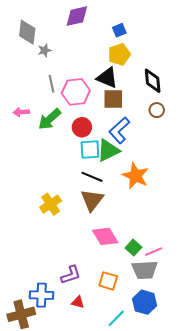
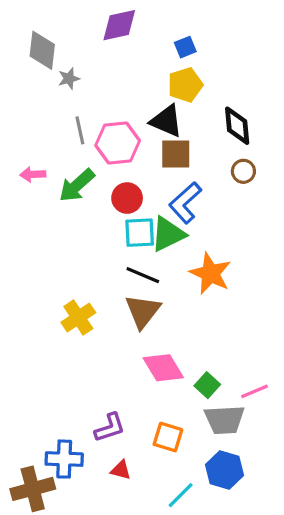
pink line: (154, 252) -> (254, 391), moved

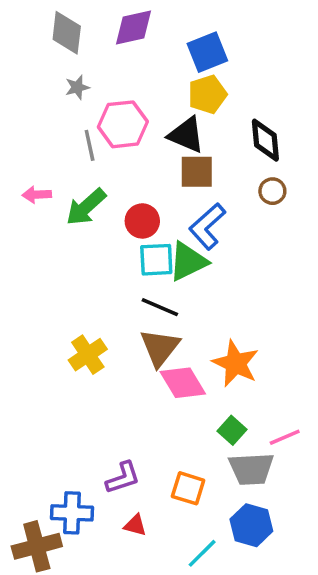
blue square: (185, 47) -> (207, 52), size x1.6
gray diamond: (42, 50) -> (67, 33), moved
pink hexagon: (118, 143) -> (123, 124), moved
orange star: (210, 273) -> (235, 363), moved
pink diamond: (163, 368) -> (183, 383), moved

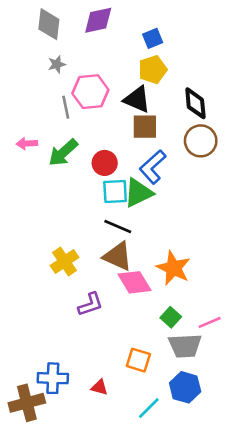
blue square: (207, 52) -> (153, 38), size x0.7
brown circle: (272, 191) -> (201, 141), size x1.6
brown triangle: (160, 348) -> (118, 256), turned -44
purple L-shape: (123, 478) -> (90, 304), moved

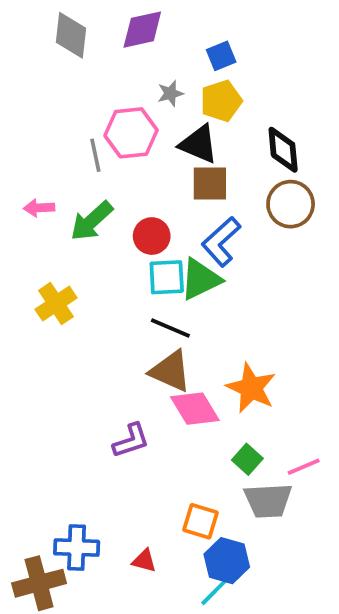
gray star: (57, 64) -> (170, 93), moved
yellow cross: (64, 262) -> (56, 304), moved
blue hexagon: (185, 387) -> (227, 561), moved

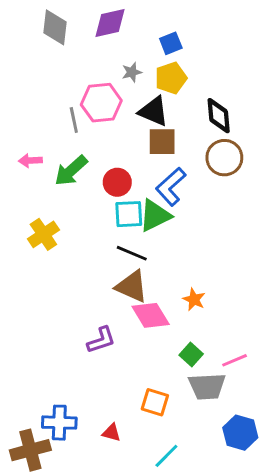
orange star: (251, 388) -> (194, 299), size x0.6
blue hexagon: (227, 561) -> (240, 433), moved

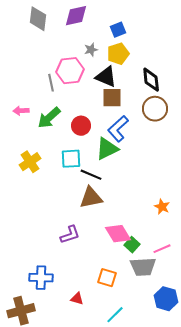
cyan square: (129, 214) -> (71, 159), moved
brown triangle: (132, 286) -> (91, 198), turned -35
orange star: (194, 299) -> (162, 207), moved
pink diamond: (151, 315) -> (118, 234), moved
blue cross: (59, 423) -> (41, 278), moved

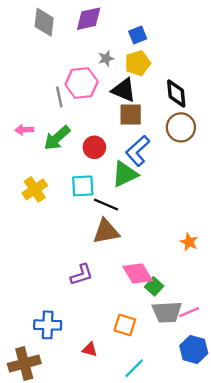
pink line: (162, 249) -> (189, 312), moved

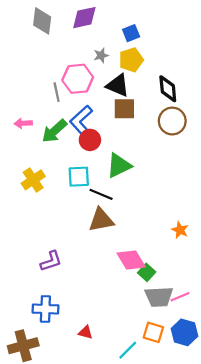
blue L-shape: (138, 151) -> (81, 120), moved
purple L-shape: (82, 275) -> (51, 261), moved
orange square: (125, 325) -> (153, 332), moved

